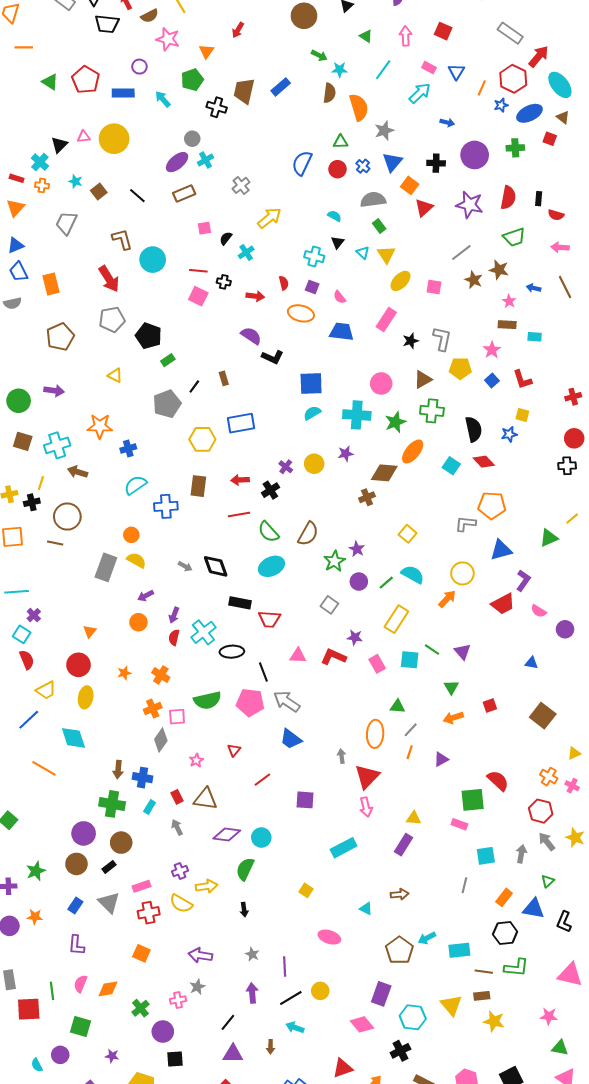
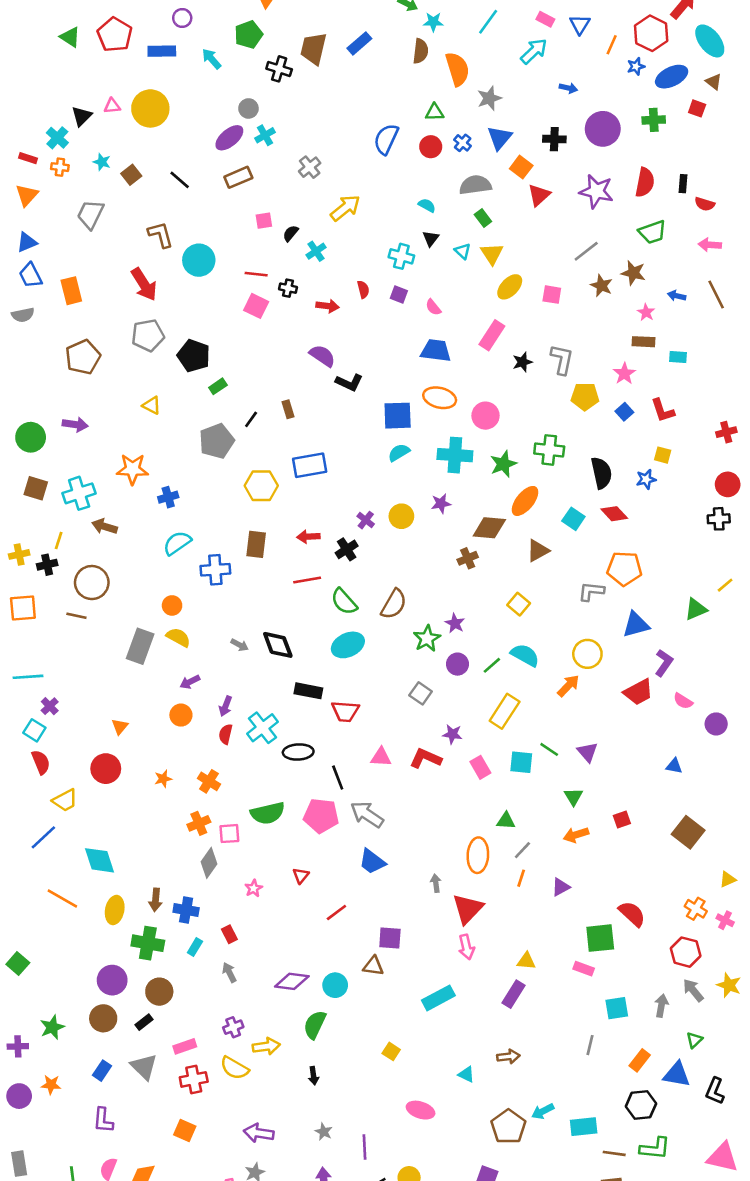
orange ellipse: (301, 313) -> (440, 398), moved
brown triangle: (423, 379) -> (538, 551), moved
yellow ellipse: (86, 697) -> (115, 910), moved
brown triangle: (205, 799) -> (373, 966), moved, size x0.7

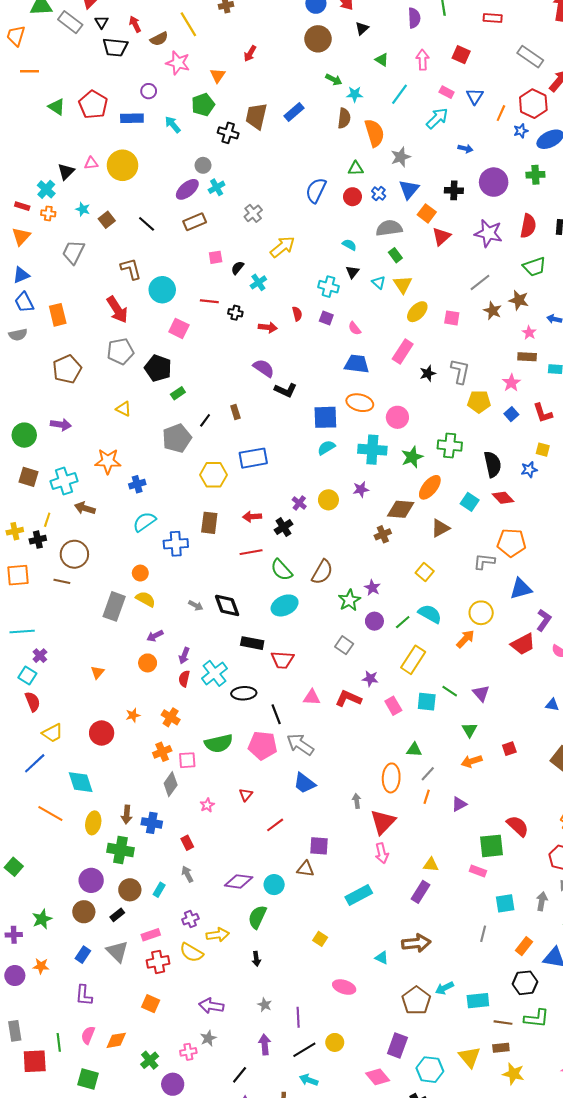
pink square: (256, 306) -> (179, 328), moved
red circle: (106, 769) -> (102, 733), moved
cyan rectangle: (195, 947) -> (159, 890), moved
brown arrow: (508, 1057) -> (416, 943), size x1.5

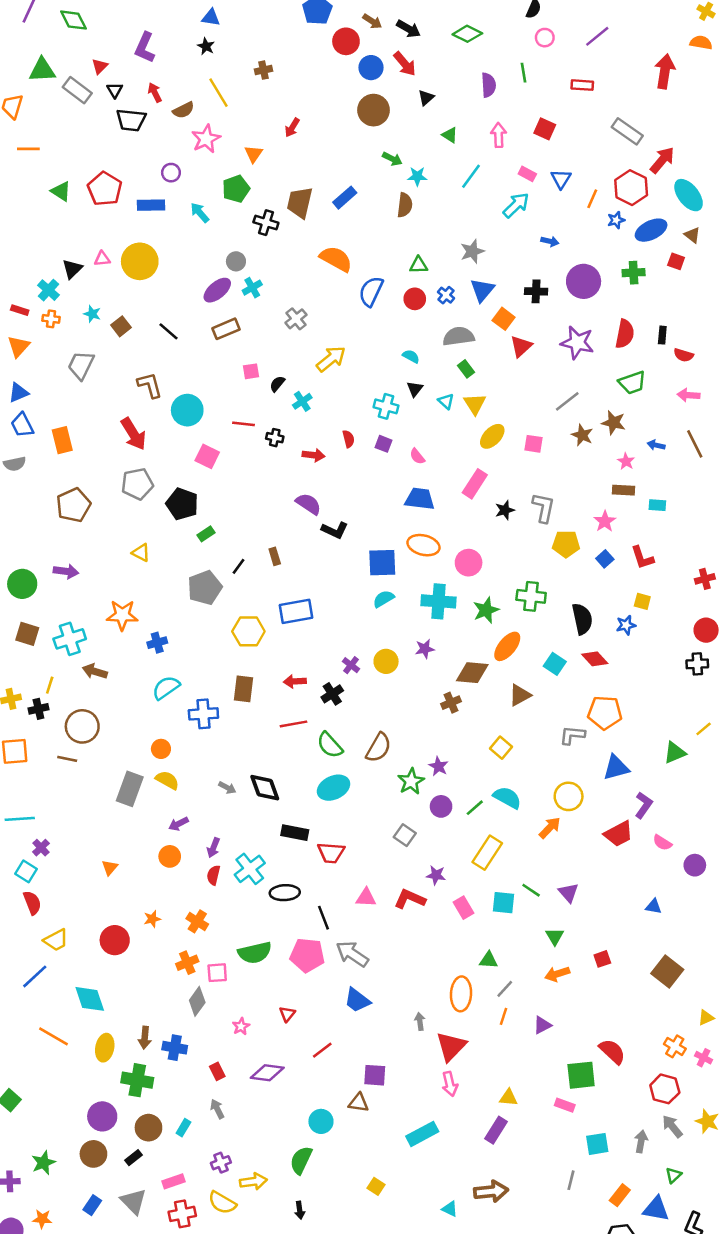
pink star: (178, 63) -> (206, 139), turned 30
orange semicircle: (374, 133) -> (336, 259), moved, turned -44
purple diamond: (239, 881) -> (267, 1073), moved

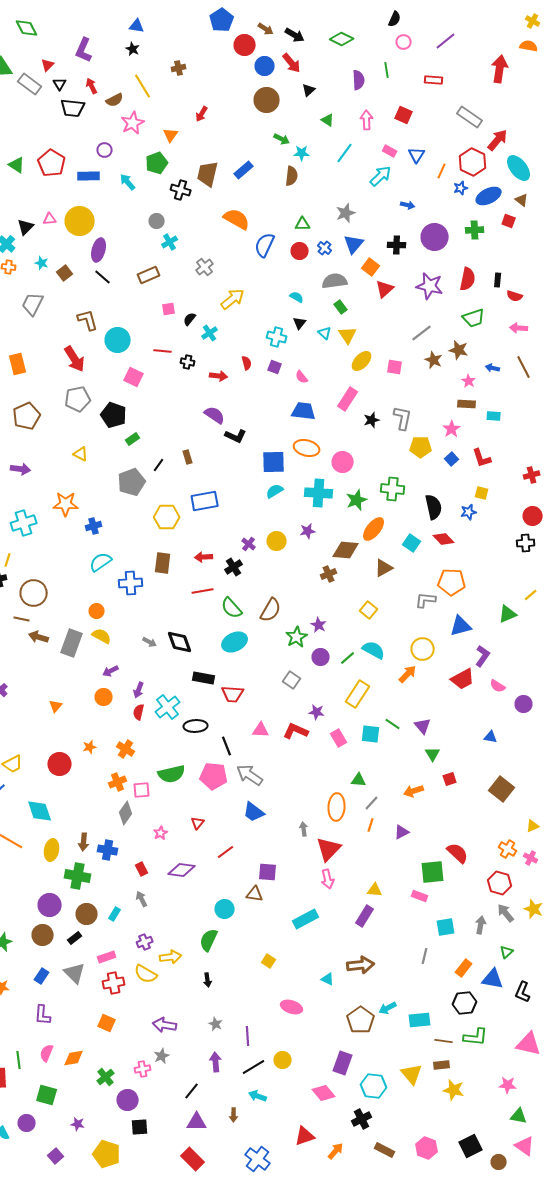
purple ellipse: (217, 290) -> (99, 250), moved, turned -35
brown arrow: (95, 671) -> (39, 637), moved
green triangle: (555, 936) -> (433, 754), moved

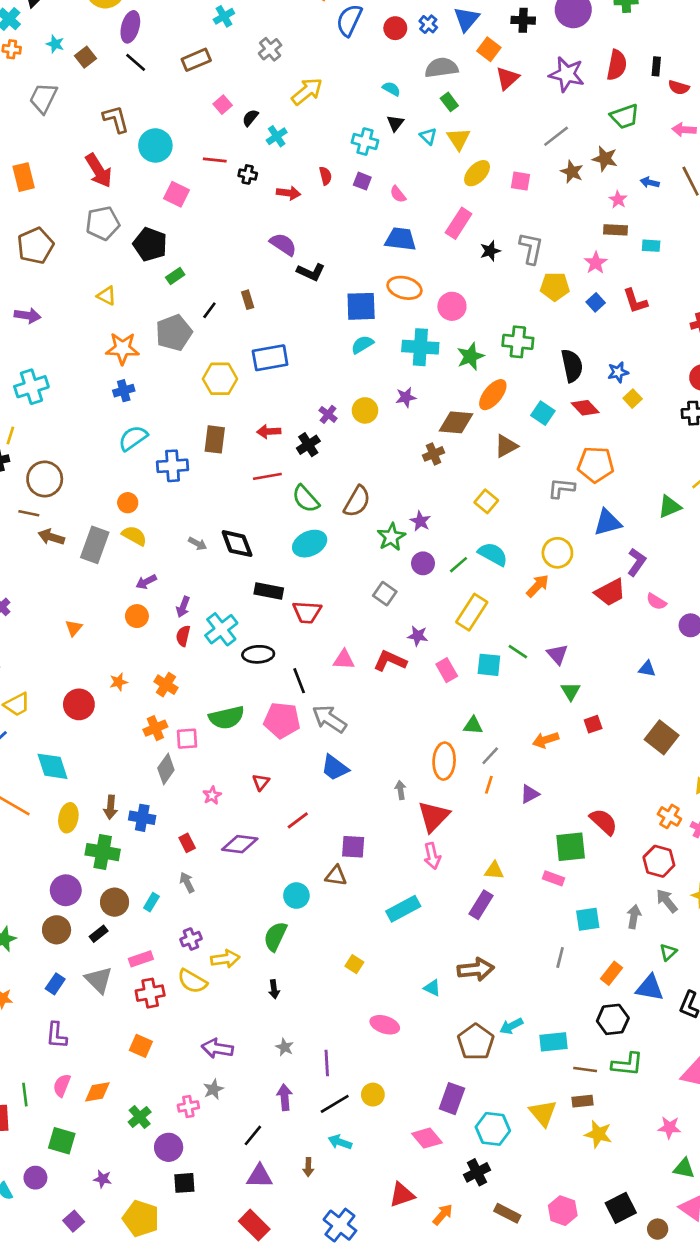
pink square: (169, 309) -> (223, 105), turned -32
yellow square: (482, 493) -> (633, 399), moved, turned 32
orange star: (66, 504) -> (122, 348), moved

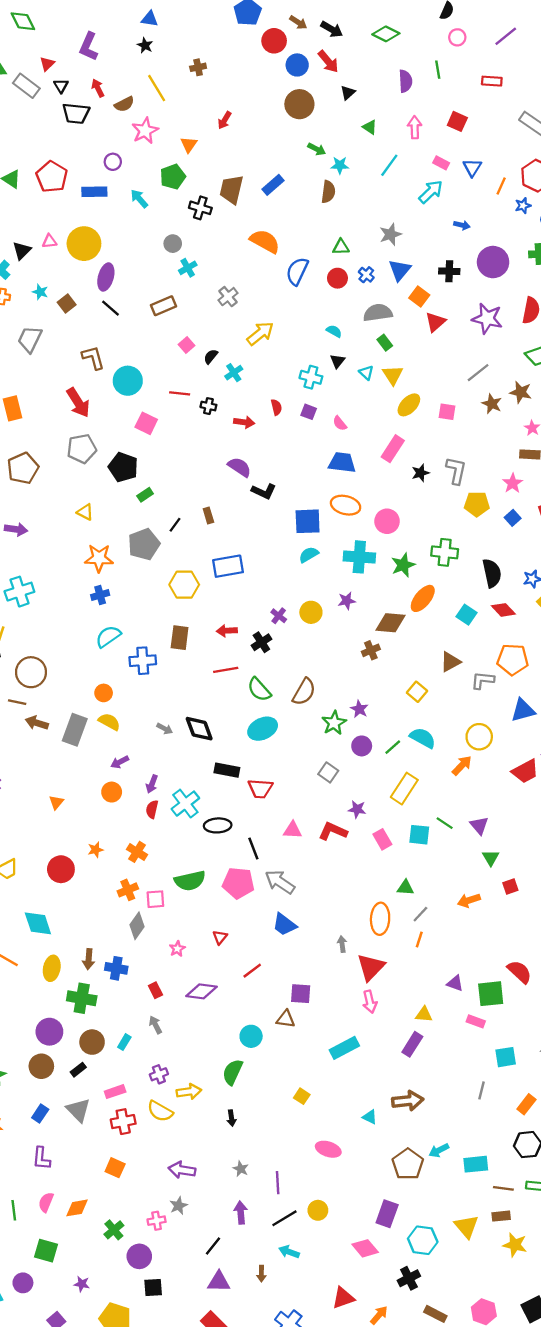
brown triangle: (506, 446) -> (450, 662), moved
purple triangle: (530, 794) -> (455, 983), moved, turned 48

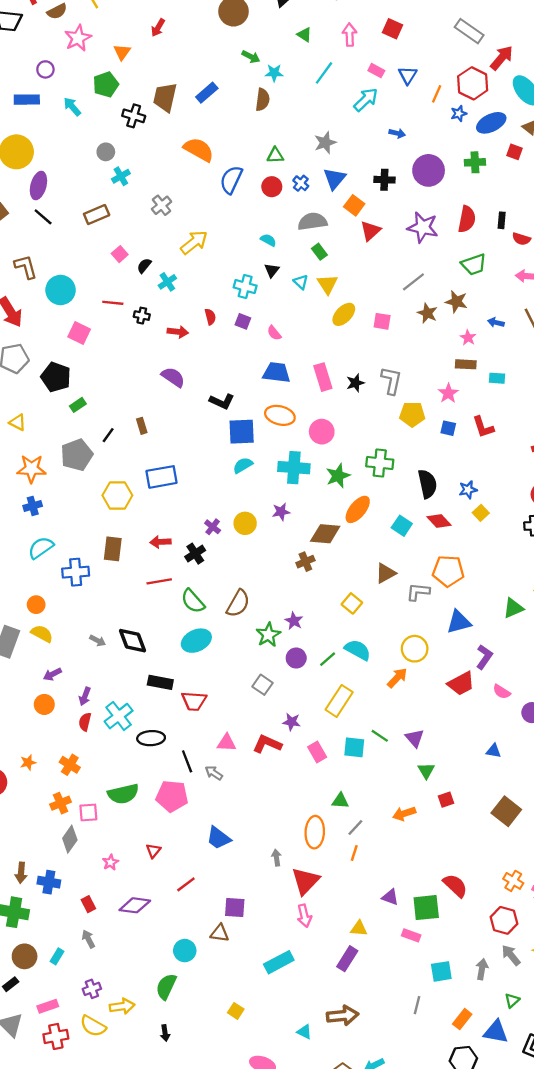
pink rectangle: (393, 449) -> (323, 377), moved, turned -50
black L-shape: (264, 491) -> (222, 401), moved
blue square: (513, 518) -> (448, 428), turned -35
gray arrow: (280, 882) -> (214, 773), moved, size x0.6

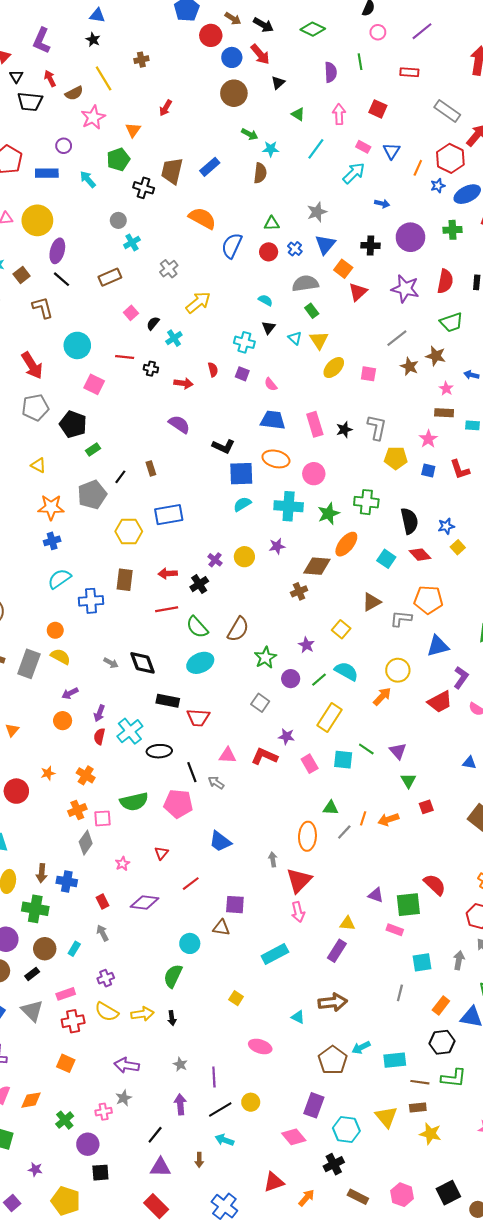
brown L-shape: (26, 267) -> (43, 308), moved
purple star: (294, 621) -> (306, 645), moved
orange line: (354, 853) -> (363, 818), moved
yellow arrow: (122, 1006) -> (142, 1014), moved

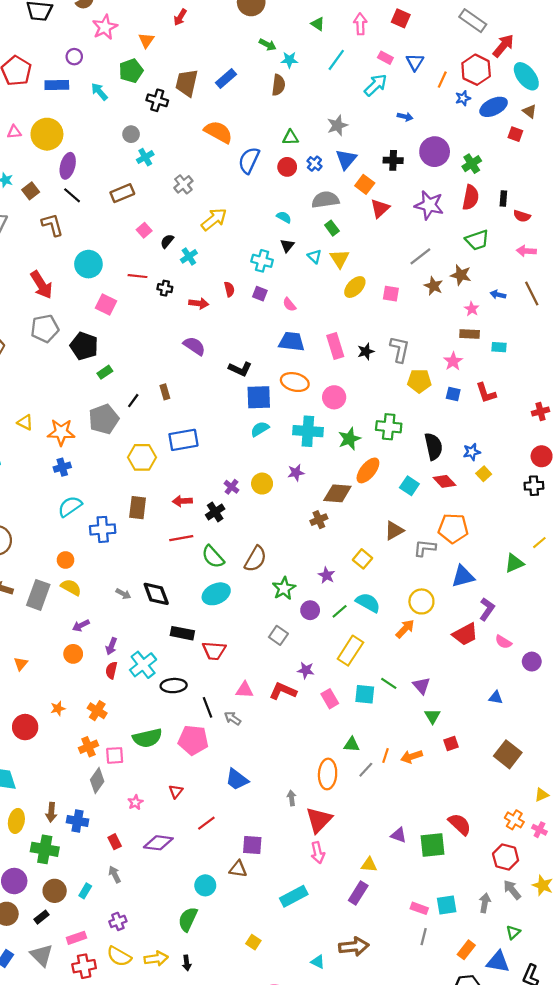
green cross: (453, 230) -> (472, 164), moved, turned -30
yellow triangle: (38, 465) -> (25, 422), moved
pink rectangle: (395, 930) -> (419, 908), moved

